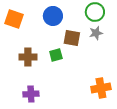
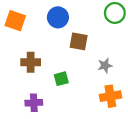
green circle: (95, 12) -> (115, 13), moved
gray star: (96, 33) -> (105, 66), moved
green square: (56, 55) -> (61, 79), moved

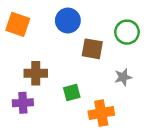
green circle: (115, 13) -> (127, 32), moved
orange cross: (110, 96) -> (101, 113), moved
purple cross: (34, 103) -> (23, 103), moved

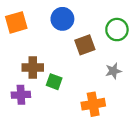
orange square: (18, 24) -> (16, 22), turned -35
brown square: (92, 49) -> (85, 45), turned -30
green square: (72, 92) -> (54, 82), moved, turned 35

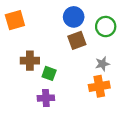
blue circle: (62, 19) -> (74, 17), moved
purple cross: (21, 95) -> (46, 98), moved
orange cross: (93, 104) -> (99, 86), moved

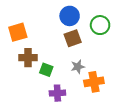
orange square: (15, 20) -> (18, 32), moved
gray star: (102, 64) -> (78, 67), moved
purple cross: (46, 98) -> (57, 93), moved

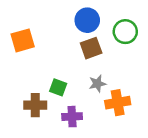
brown cross: (28, 58) -> (35, 105), moved

